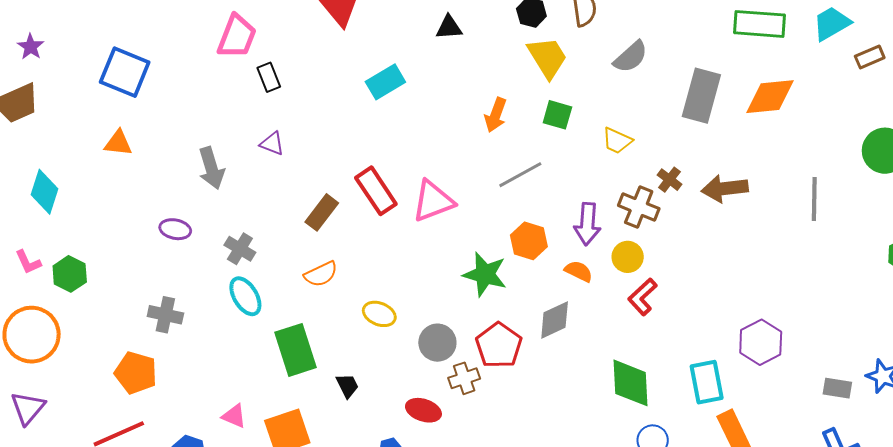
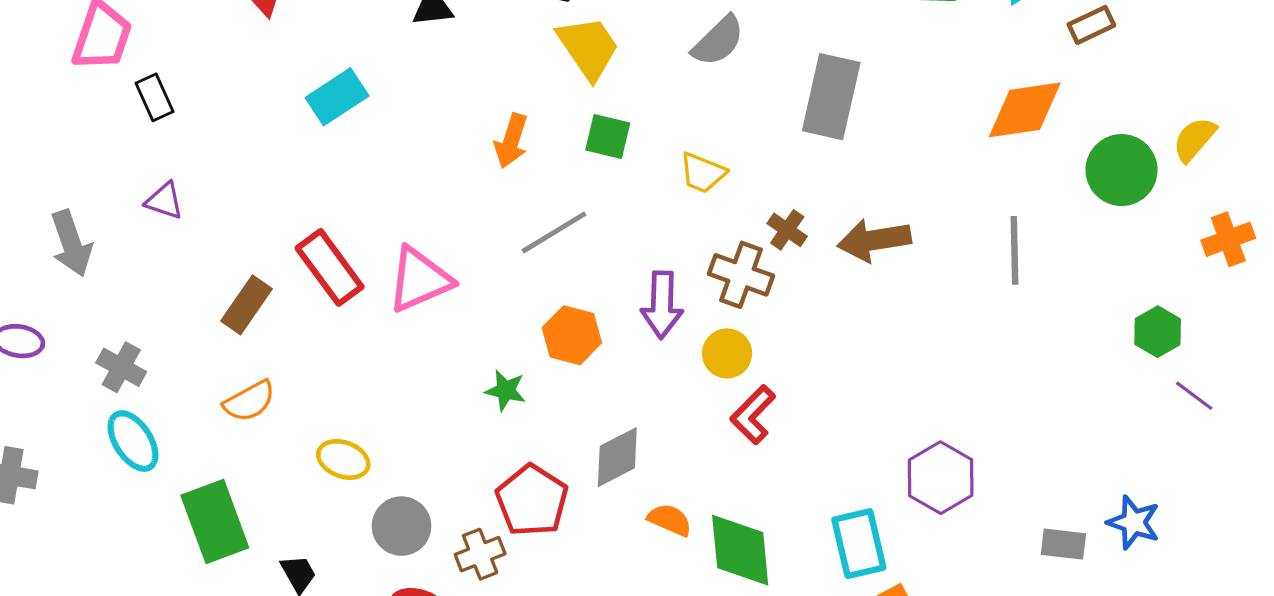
orange diamond: (770, 97) -> (1025, 110), moved
orange semicircle: (579, 271) -> (670, 520), moved
green star: (485, 274) -> (506, 390), size x0.6
gray circle: (437, 343) -> (402, 526), moved

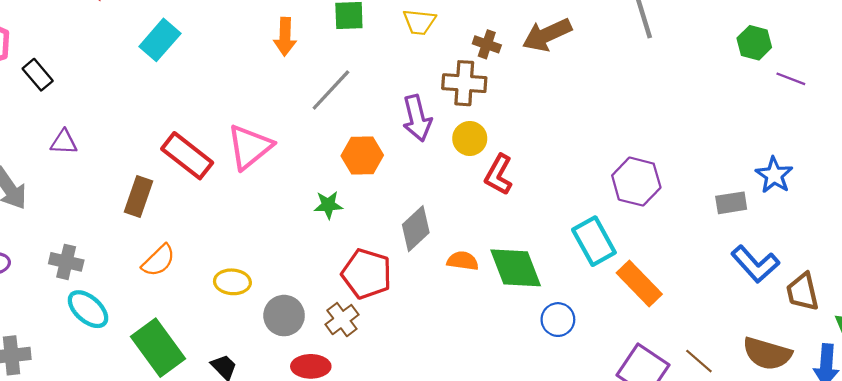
blue star: (1134, 522) -> (774, 175), turned 30

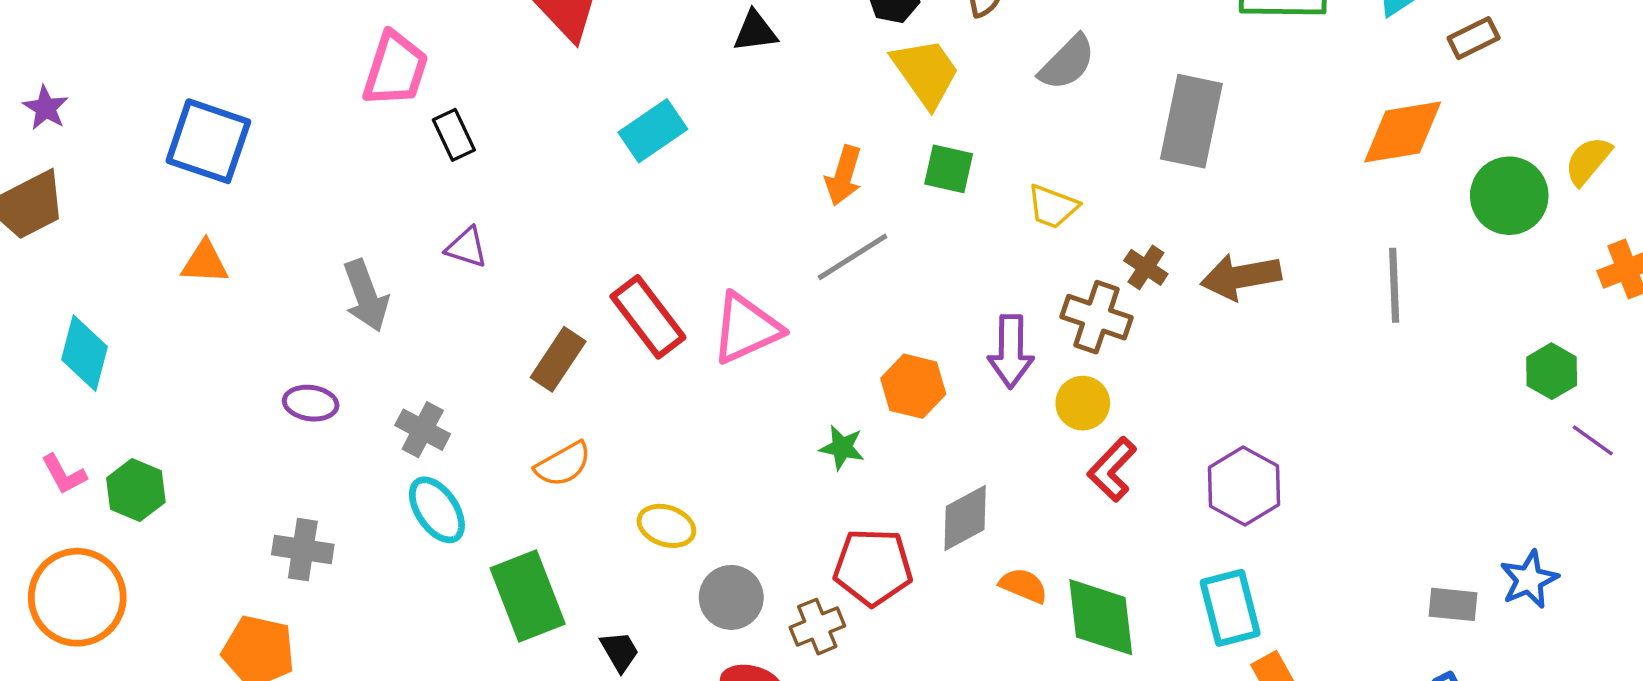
gray line: (331, 90) -> (853, 257), moved
purple hexagon: (636, 182) -> (1244, 486), moved
red pentagon: (367, 274) -> (873, 567), turned -30

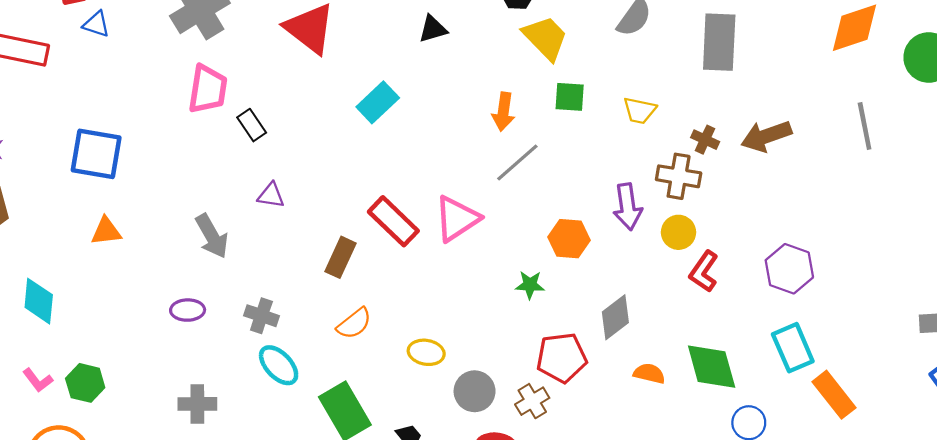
orange semicircle: (1023, 586) -> (649, 373), moved

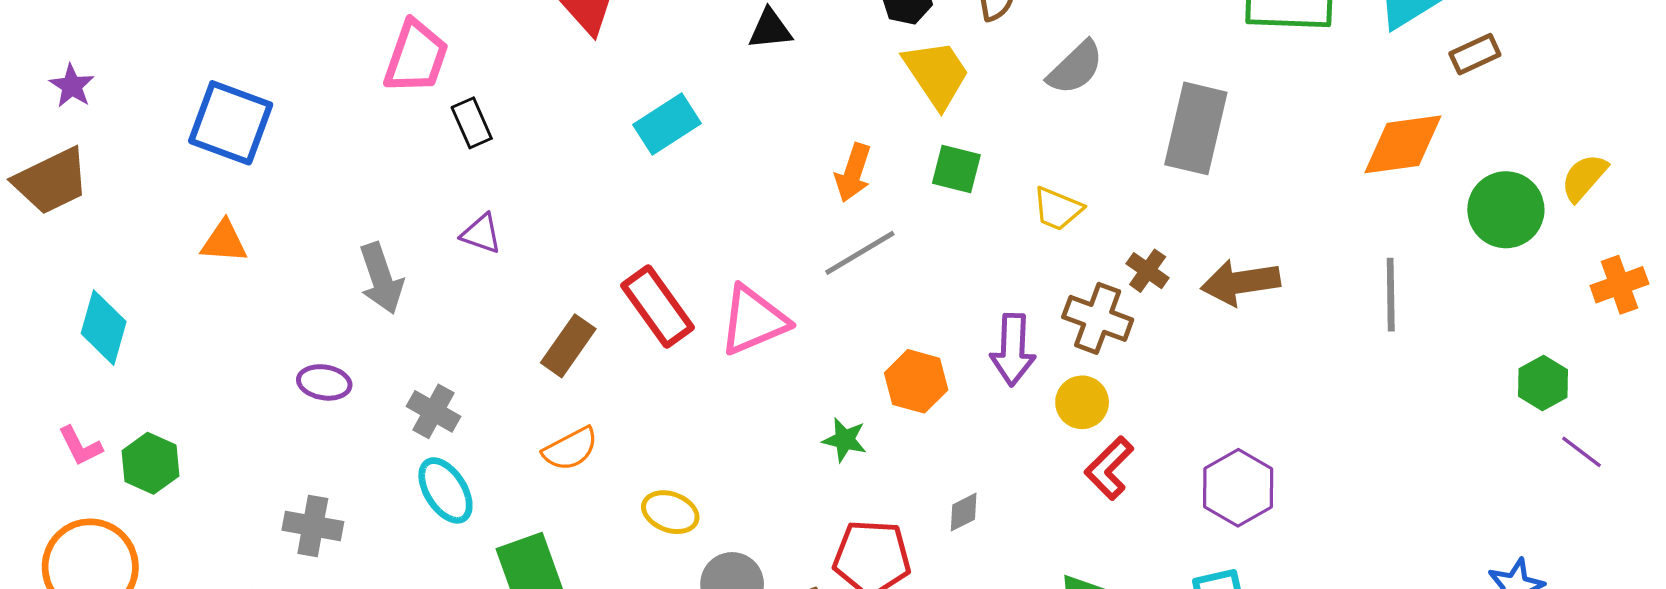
gray diamond: (615, 317) -> (964, 512), size x0.6

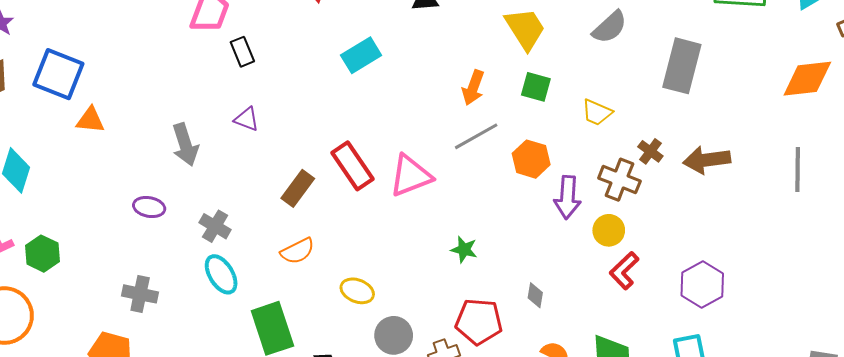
blue square: (231, 123) -> (58, 74), moved
orange hexagon: (916, 381) -> (531, 159), moved
gray diamond: (964, 512) -> (535, 295), turned -55

